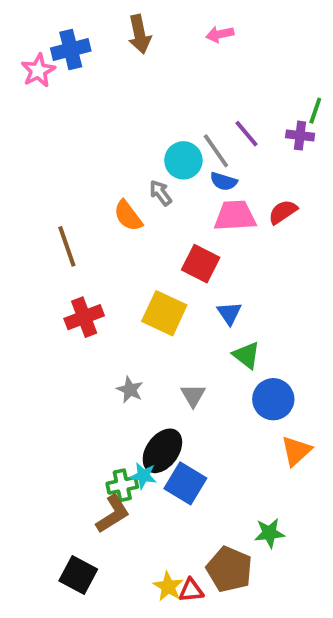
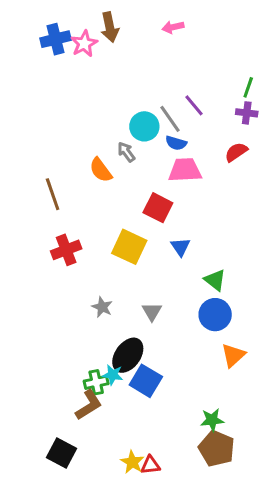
pink star: (38, 71) -> (84, 44), moved
purple cross: (300, 136) -> (247, 113), moved
red semicircle: (283, 212) -> (236, 152), moved
green triangle: (247, 355) -> (215, 280), moved
brown pentagon: (229, 569) -> (217, 449), moved

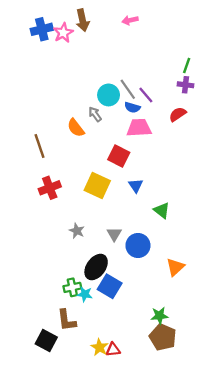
purple line: (194, 105) -> (146, 95), moved
blue circle: (215, 315) -> (138, 245), moved
cyan star: (113, 375) -> (85, 294), moved
brown L-shape: (89, 405) -> (67, 320), moved, turned 115

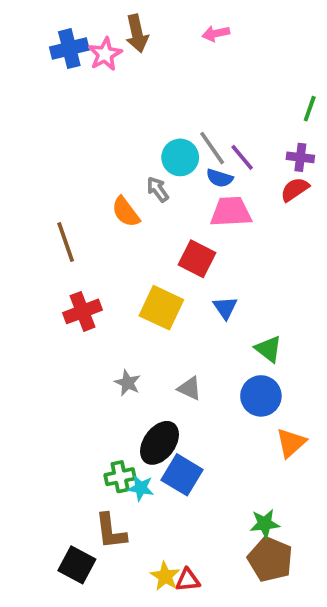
purple cross: (185, 85) -> (300, 157), moved
gray triangle: (114, 234) -> (190, 388), turned -35
blue circle: (138, 245) -> (261, 396), moved

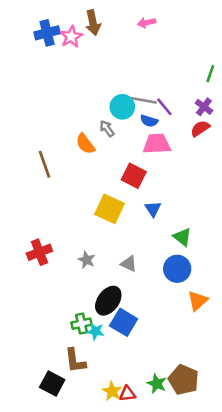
gray line: (212, 148) -> (144, 100), turned -45
purple cross: (300, 157) -> (204, 107), turned 30
red cross: (83, 311) -> (39, 252), moved
green star: (265, 524) -> (157, 384), moved, turned 30

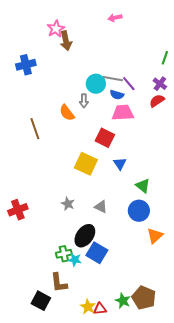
brown arrow: (93, 23) -> (66, 41), moved
blue cross: (47, 33) -> (26, 65), moved
gray arrow: (107, 128) -> (84, 101), turned -144
red cross: (39, 252) -> (18, 210), moved

